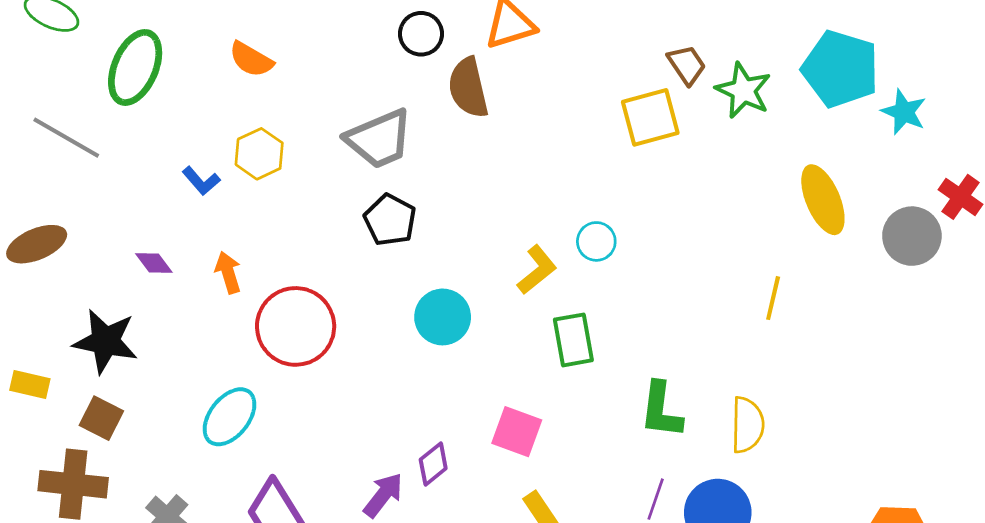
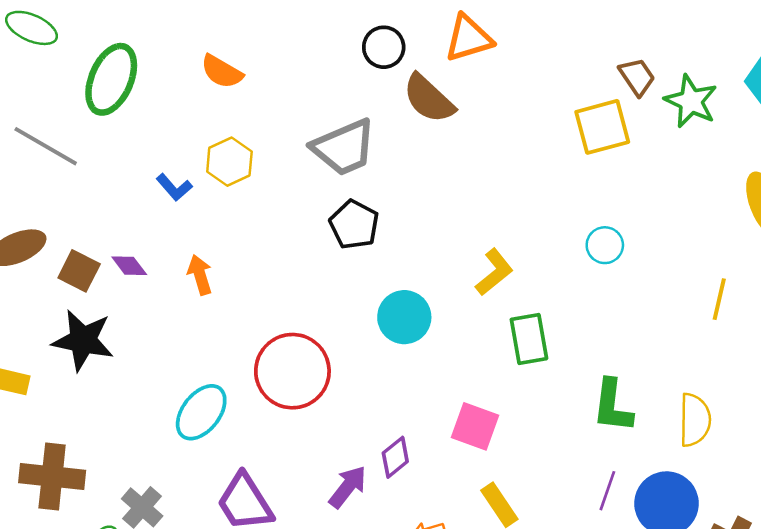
brown semicircle: (468, 88) -> (429, 99), turned -34
cyan circle: (596, 241) -> (605, 245), moved
red circle: (296, 326) -> (292, 371), moved
brown square: (101, 418) -> (79, 271), moved

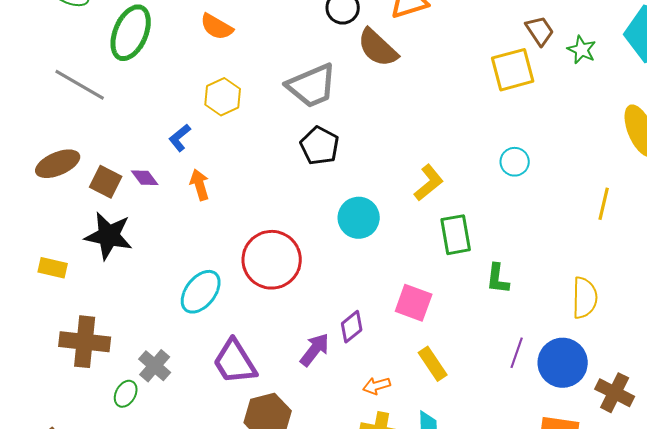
green star: (691, 101) -> (582, 50), size x0.7
blue L-shape: (174, 187) -> (180, 138), moved, turned 92
green L-shape: (613, 406) -> (498, 279), moved, size x0.7

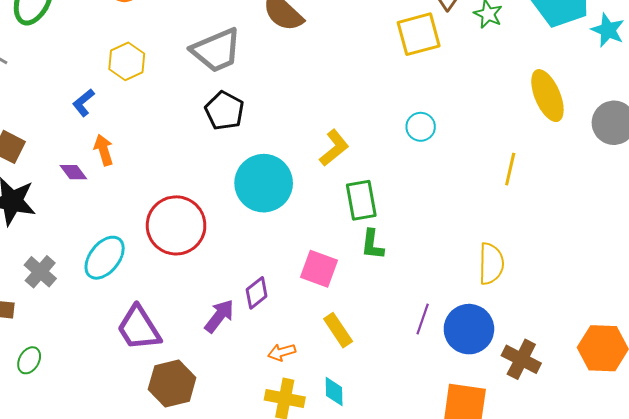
purple diamond: (145, 178) -> (73, 172), moved
cyan circle: (359, 218) -> (264, 183), size x1.4
green L-shape: (498, 279) -> (372, 245), moved
gray cross: (155, 366) -> (40, 272), moved

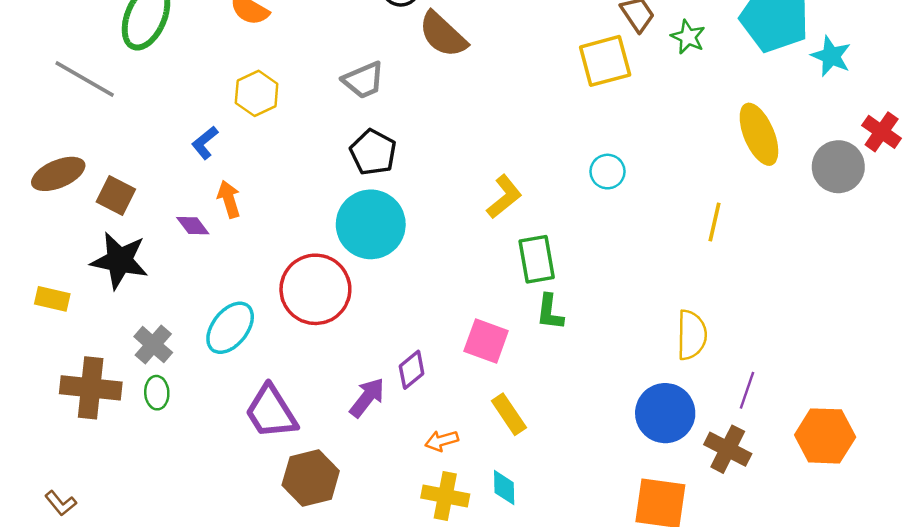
gray trapezoid: (216, 50) -> (364, 80), size x0.7
cyan circle: (264, 183) -> (371, 224), moved
purple line: (423, 319) -> (747, 390), moved
green ellipse: (29, 360) -> (157, 393), moved, turned -32

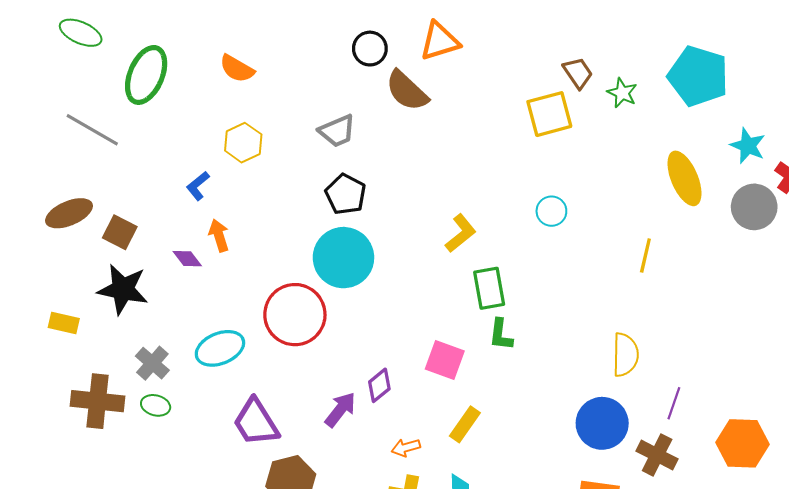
cyan star: (831, 56) -> (748, 146), moved
cyan ellipse: (230, 328) -> (220, 348), turned 30
green ellipse: (157, 393) -> (156, 405), turned -72
yellow rectangle: (509, 414) -> (465, 424), turned 69

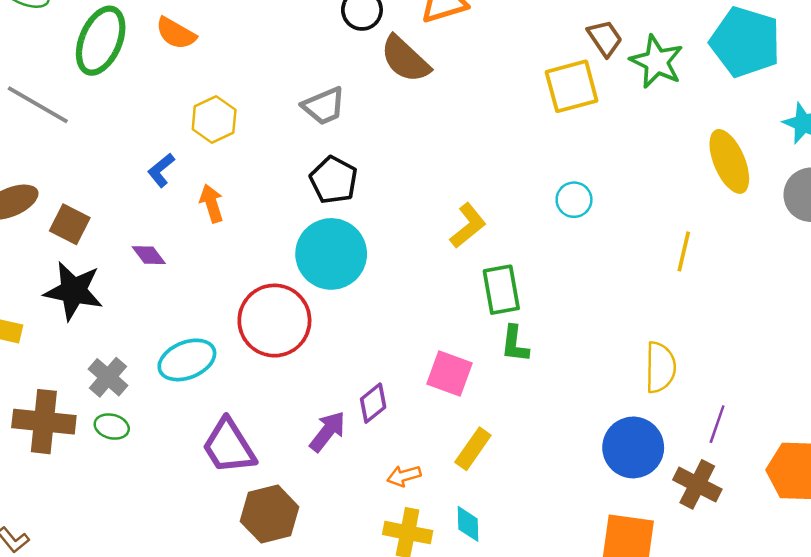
orange semicircle: (237, 69) -> (176, 33), moved
green star: (622, 93) -> (657, 62), size x1.5
orange arrow: (219, 235) -> (212, 203), moved

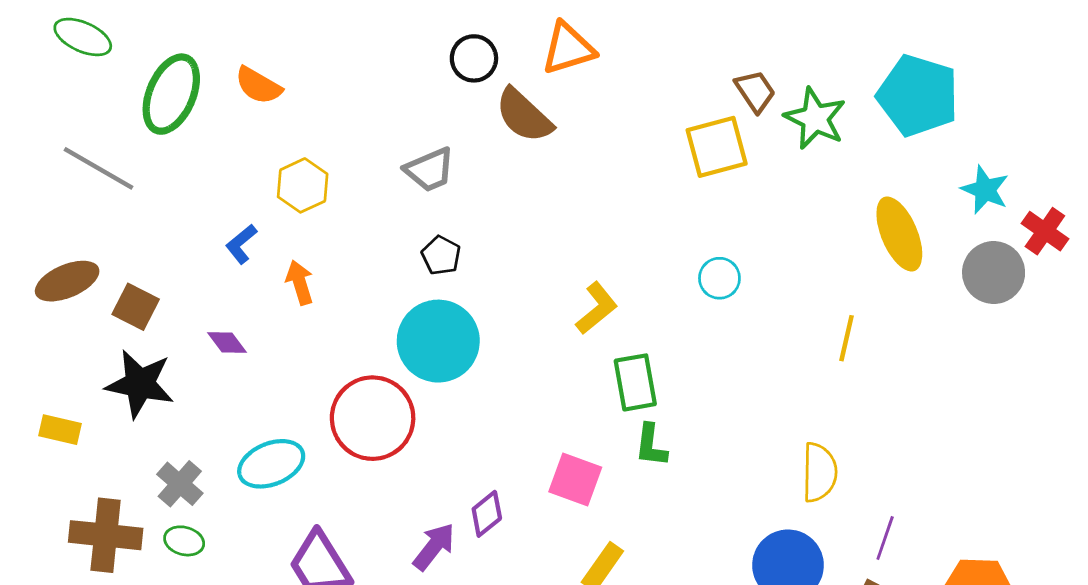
black pentagon: (334, 180) -> (441, 255), size x0.7

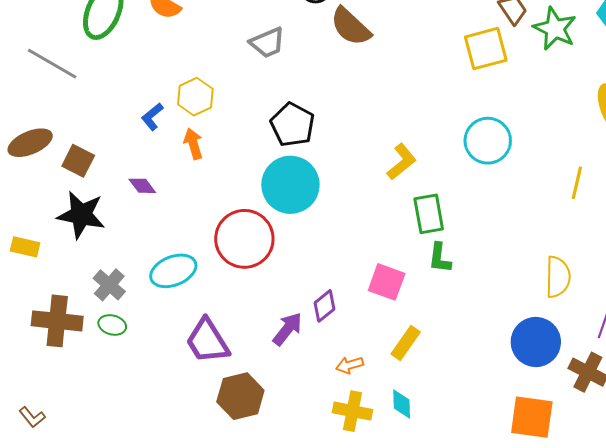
gray trapezoid: (430, 170) -> (267, 43), moved
yellow hexagon: (303, 185) -> (195, 97), moved
black pentagon: (441, 255) -> (292, 125), size x1.6
cyan circle: (719, 278) -> (488, 141), size x1.6

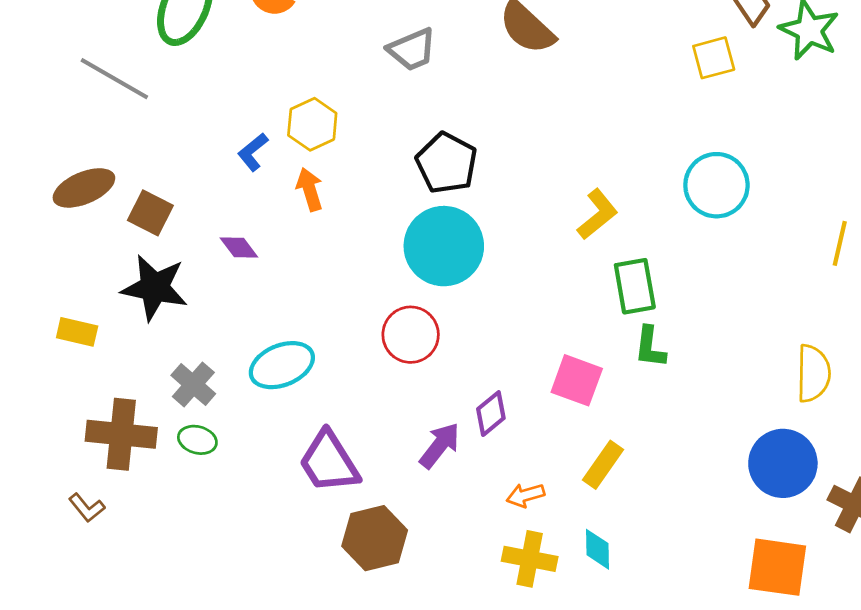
yellow square: (486, 49) -> (714, 58), size x0.7
red circle: (244, 239) -> (411, 335), moved, size x0.7
brown L-shape: (32, 417) -> (87, 508), moved

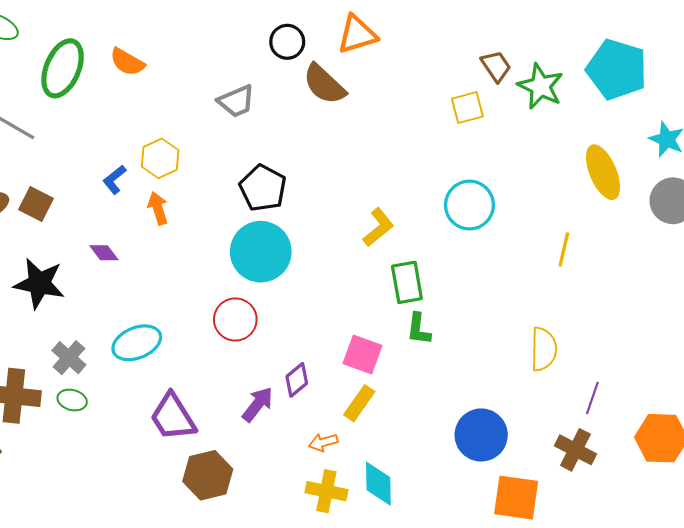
brown square: (150, 213) -> (36, 204), moved
blue circle: (783, 463) -> (481, 435), moved
yellow rectangle: (603, 465) -> (359, 403), moved
cyan diamond: (597, 549) -> (378, 484), size x1.4

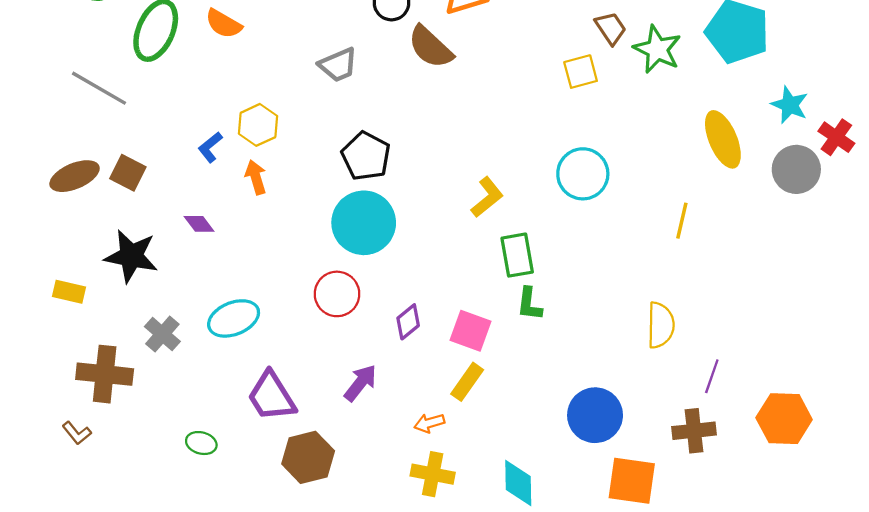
purple diamond: (297, 380) -> (408, 322), moved
green ellipse: (72, 400) -> (201, 443), moved
brown cross: (575, 450) -> (694, 431), turned -33
cyan diamond: (378, 484) -> (518, 483), moved

